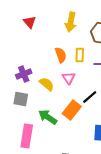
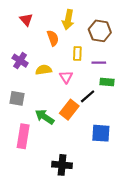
orange semicircle: (61, 55) -> (53, 38), moved
purple cross: (24, 74) -> (20, 61), moved, turned -35
yellow semicircle: (47, 84) -> (44, 70), moved, turned -49

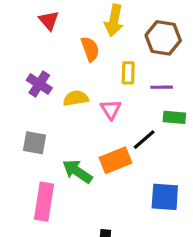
orange rectangle: (69, 110) -> (116, 160), turned 30

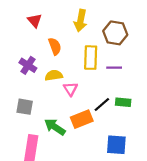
orange semicircle: (90, 49) -> (55, 46), moved
yellow rectangle: (128, 73) -> (91, 58), size x1.5
pink triangle: (111, 109) -> (70, 89), moved
green rectangle: (174, 117) -> (123, 102), moved

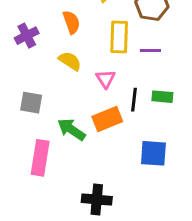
purple cross: (28, 65) -> (27, 36), moved, turned 30
yellow semicircle: (54, 75) -> (70, 61), turned 42
pink triangle: (70, 89) -> (106, 79), moved
black line: (102, 105) -> (134, 100), turned -42

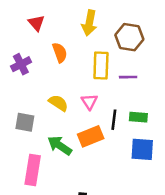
yellow semicircle: (70, 61) -> (58, 103), moved
blue square: (153, 153) -> (142, 149), moved

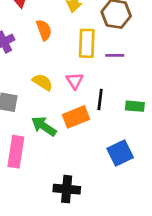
green rectangle: (138, 117) -> (135, 106), moved
blue square: (142, 149) -> (120, 153), moved, turned -30

